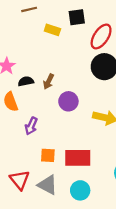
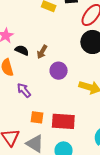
black semicircle: (26, 81) -> (22, 50), turned 32
purple arrow: (31, 126) -> (24, 90), turned 112

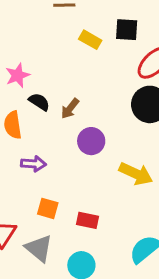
purple arrow: (24, 90) -> (34, 164), turned 126
red rectangle: (63, 121) -> (87, 220), size x0.6

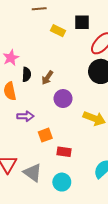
black semicircle: (39, 102) -> (27, 74), turned 64
orange square: (48, 208) -> (45, 135), moved, turned -32

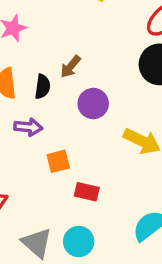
black semicircle: (27, 74) -> (43, 87), moved
gray triangle: (33, 173) -> (37, 243), moved

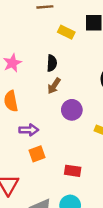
black semicircle: (43, 87) -> (52, 63), moved
orange square: (58, 161) -> (37, 154), moved

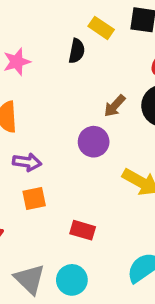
black semicircle: (52, 63) -> (77, 51), moved
brown arrow: (54, 86) -> (115, 106), moved

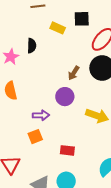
black semicircle: (77, 51) -> (32, 46), moved
purple arrow: (27, 162) -> (41, 115), moved

